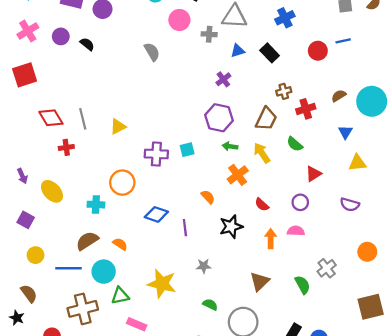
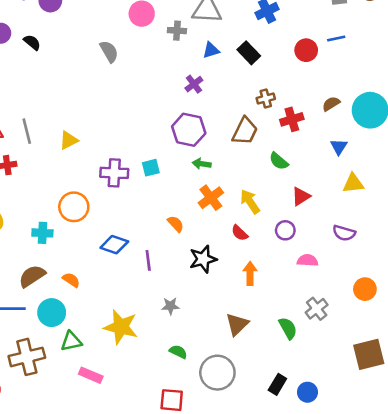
yellow arrow: (262, 153) -> (250, 202), moved
pink semicircle: (296, 231) -> (307, 260), moved

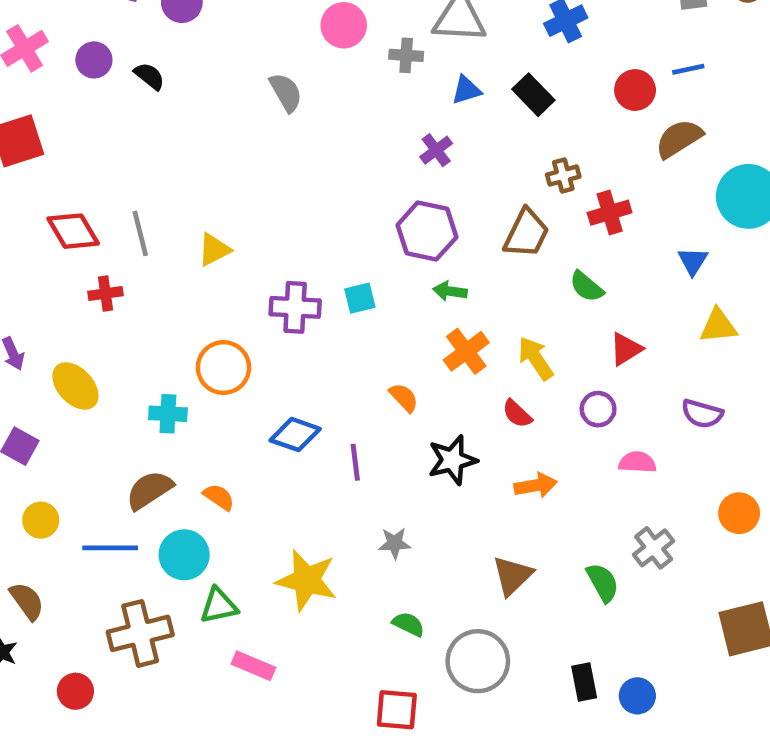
brown semicircle: (331, 104) -> (679, 139), moved, size x1.5
orange arrow: (250, 273) -> (536, 485), turned 80
black rectangle: (277, 384) -> (584, 682), turned -42

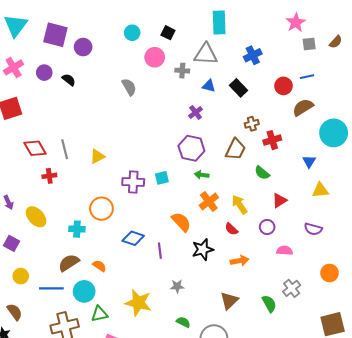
blue triangle: (466, 90) -> (209, 86), turned 32
orange semicircle: (404, 398) -> (181, 222), size x1.5

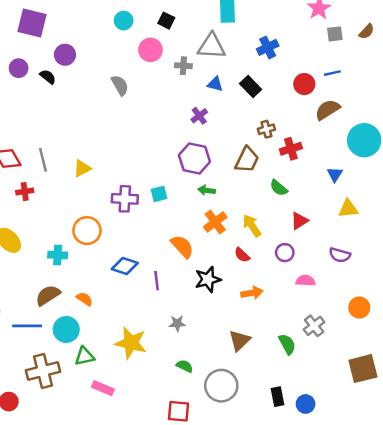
purple circle: (83, 47) -> (65, 55), moved

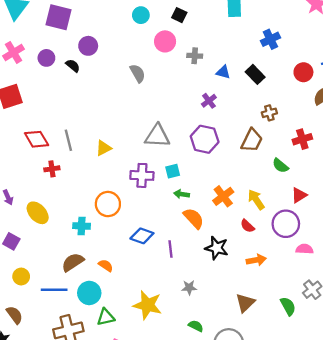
gray triangle: (211, 46) -> (157, 136), moved
red cross: (291, 149) -> (302, 139), moved
green arrow: (207, 190) -> (182, 194), moved
purple circle: (285, 253) -> (286, 224), size x1.6
black star: (208, 279) -> (217, 248), turned 30

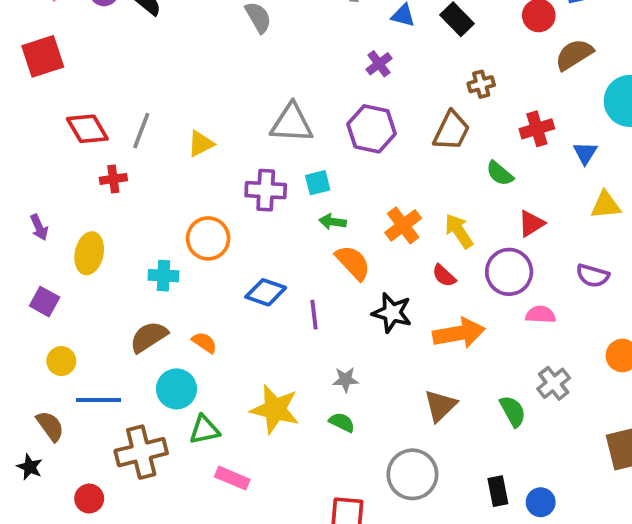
gray line: (68, 140) -> (141, 131), turned 35
yellow ellipse: (38, 213) -> (89, 253), turned 55
orange arrow: (256, 260) -> (459, 333), size x1.5
blue line: (54, 290) -> (98, 400), moved
green semicircle: (196, 326) -> (342, 422), moved

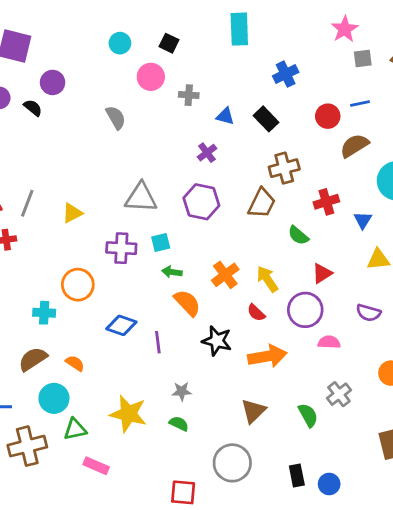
brown cross: (481, 84) -> (284, 168), size x1.5

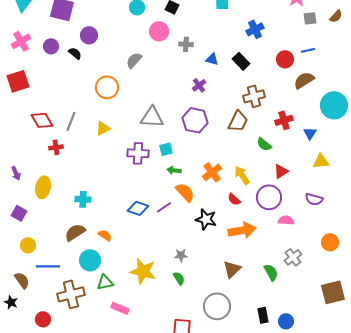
gray semicircle: (116, 118) -> (134, 60), turned -108
orange circle: (78, 285) -> (107, 87), moved
purple line: (158, 342) -> (164, 207), moved, turned 63
green semicircle: (179, 424) -> (179, 278), turned 32

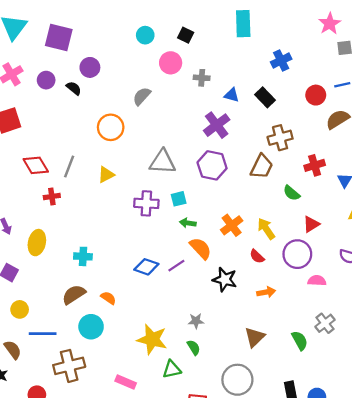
purple cross: (199, 85) -> (217, 125), size x1.6
orange arrow: (242, 230) -> (266, 292), size x0.6
green triangle: (105, 282) -> (172, 369), moved

